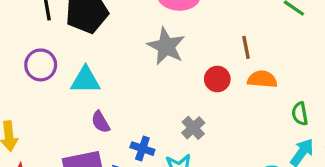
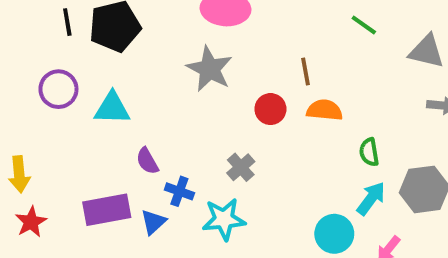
purple semicircle: (101, 122) -> (147, 161), moved

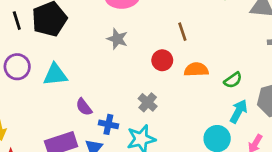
gray star: (210, 69) -> (117, 39), size x0.7
orange semicircle: (324, 110) -> (196, 70), moved
green semicircle: (369, 152) -> (233, 80), turned -108

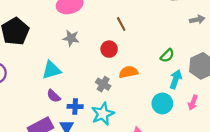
orange semicircle: (196, 70) -> (128, 72), moved
cyan triangle: (55, 75) -> (51, 70), moved

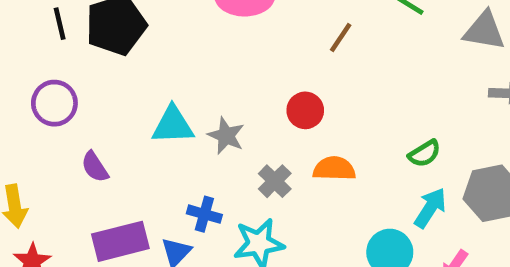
brown line: (121, 24) -> (341, 38), moved, turned 48
gray star: (71, 38) -> (226, 136), moved
purple semicircle: (54, 96) -> (95, 167), moved

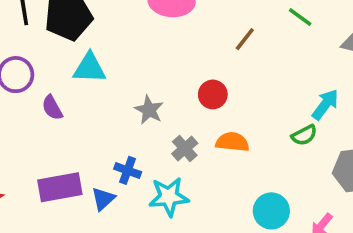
cyan triangle: (173, 125) -> (89, 68), moved
purple semicircle: (95, 167) -> (52, 108), moved
cyan arrow: (430, 208) -> (325, 104), moved

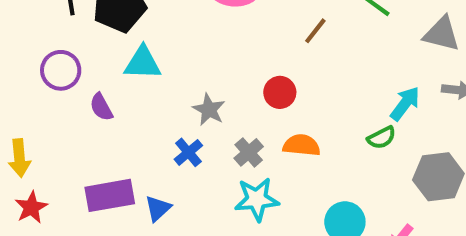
blue cross: (128, 170) -> (188, 152), moved, turned 30
cyan star: (169, 197) -> (257, 199), moved

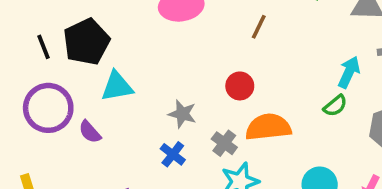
purple circle: (61, 70) -> (48, 108), size x1.4
orange semicircle: (302, 145) -> (268, 127), size x1.4

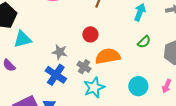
cyan arrow: (349, 72) -> (140, 12), moved
blue cross: (173, 154) -> (56, 75), size x1.5

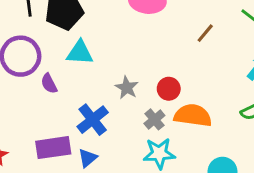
red circle: (90, 34) -> (169, 89), moved
blue cross: (56, 75) -> (93, 120), moved

